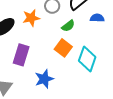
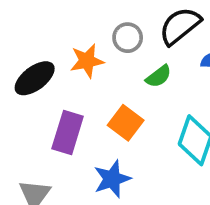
orange square: (63, 48) -> (126, 123), moved

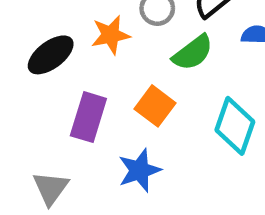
green semicircle: (159, 76) -> (193, 53), size x1.4

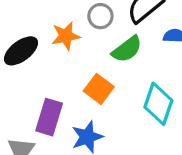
purple rectangle: (88, 117) -> (49, 117), moved

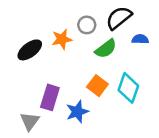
orange square: (99, 89) -> (97, 86), moved

